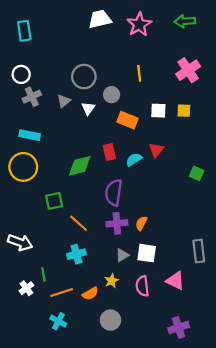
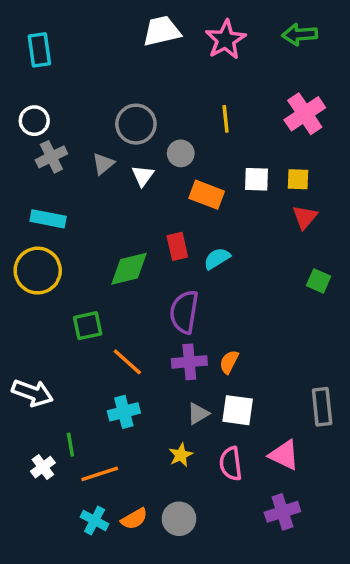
red triangle: (156, 150) -> (305, 217), moved
orange semicircle: (90, 293) -> (134, 519), moved
purple cross: (179, 328) -> (282, 512), moved

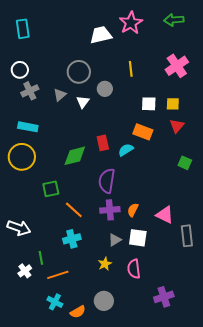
white trapezoid: (162, 31) -> (101, 35), moved
orange rectangle: (207, 195) -> (143, 132), moved
pink triangle: (284, 455) -> (165, 215), moved
orange semicircle: (134, 519) -> (78, 312), moved

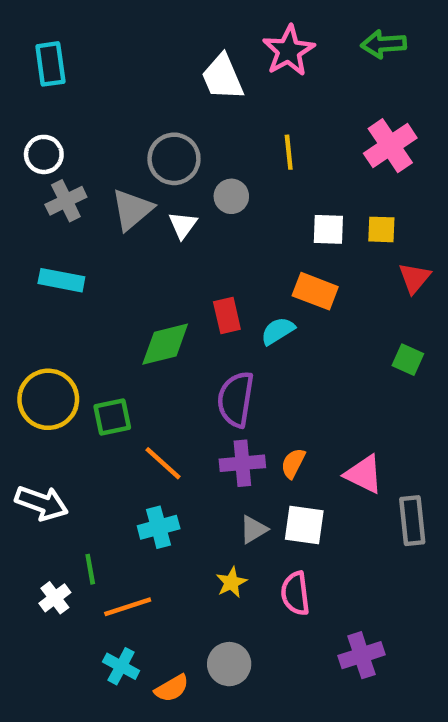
white trapezoid: (101, 35) -> (223, 77), turned -100
gray triangle: (60, 95) -> (132, 210), size x1.5
red triangle: (177, 126) -> (414, 278), moved
yellow circle: (22, 157) -> (48, 399), moved

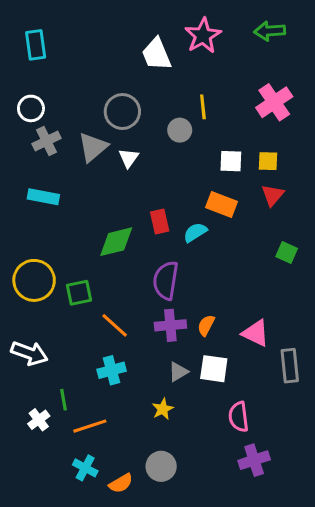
gray circle: (231, 196) -> (180, 130), moved
red triangle: (414, 278) -> (273, 195), moved
pink semicircle: (295, 593) -> (239, 417), moved

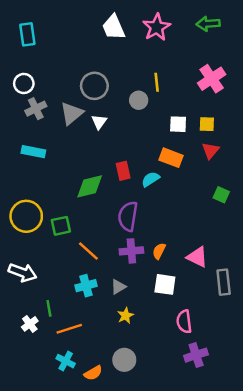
white trapezoid: (156, 54) -> (114, 27), moved
gray triangle: (178, 372) -> (118, 287), moved

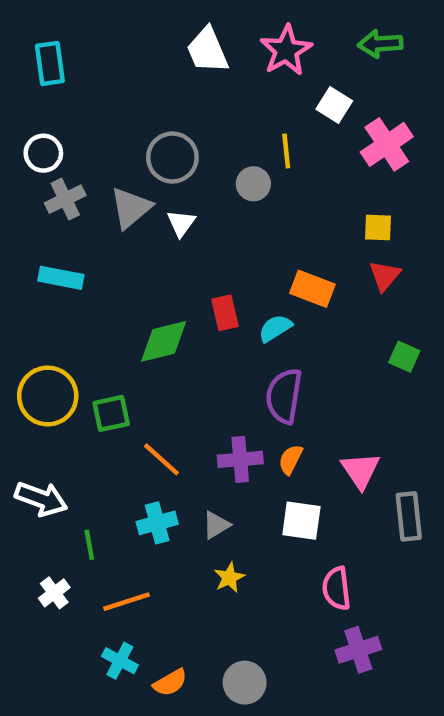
white square: (178, 124) -> (334, 105), moved, turned 30
purple semicircle: (128, 216) -> (284, 396), moved
pink triangle: (197, 257) -> (361, 470), turned 30
green line: (49, 308) -> (89, 545), moved
gray circle: (124, 360) -> (245, 683), moved

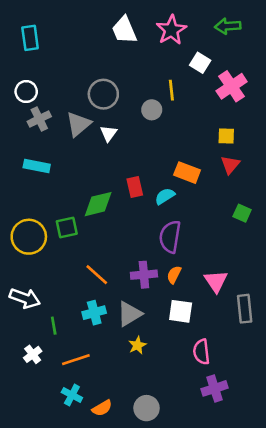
green square: (111, 413) -> (67, 228), moved
gray triangle: (216, 525) -> (130, 314), size x1.5

